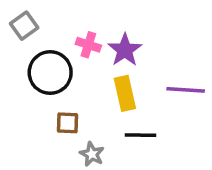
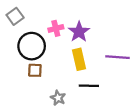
pink cross: (88, 45) -> (56, 28), turned -32
brown square: (68, 123) -> (35, 70), moved

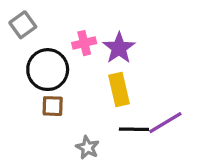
purple line: (118, 57) -> (165, 123), moved, turned -35

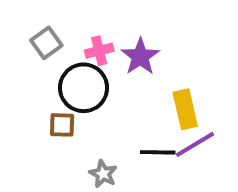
gray square: (23, 25) -> (46, 43), moved
black circle: (48, 70) -> (84, 88), moved
yellow rectangle: (119, 89) -> (185, 109), moved

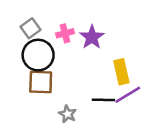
black circle: (84, 88) -> (38, 55), moved
brown square: (62, 125) -> (41, 82), size x1.5

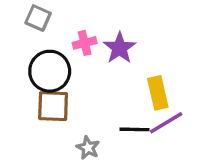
gray square: (30, 28) -> (38, 18), moved, turned -30

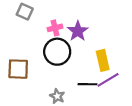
black circle: (50, 71) -> (57, 52), moved
brown square: (53, 106) -> (18, 69), moved

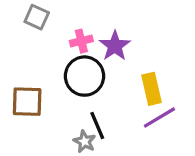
black line: (88, 84) -> (97, 126), moved, turned 66

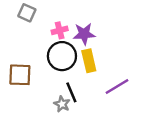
purple star: (115, 46) -> (84, 34), turned 30
yellow rectangle: (151, 89) -> (89, 61), moved

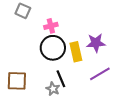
purple star: (84, 34) -> (96, 43), moved
brown square: (20, 75) -> (17, 81), moved

